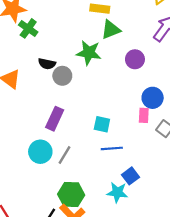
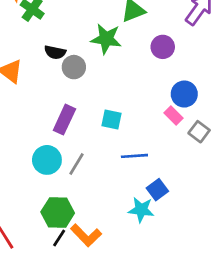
pink rectangle: (144, 115) -> (173, 116), turned -48
cyan square: (102, 124) -> (112, 120), moved
green hexagon: (71, 195) -> (58, 212), moved

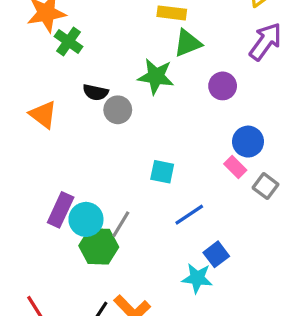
purple rectangle: (64, 120) -> (61, 210), moved
blue line: (134, 156) -> (189, 215), turned -30
green hexagon: (58, 212) -> (99, 246), moved

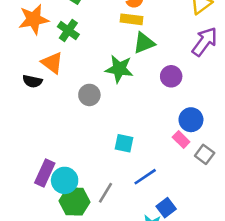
green cross: (69, 41) -> (68, 30), moved
black semicircle: (96, 92) -> (32, 81), moved
orange triangle: (43, 115) -> (52, 63), moved
gray line: (121, 224) -> (105, 193), moved

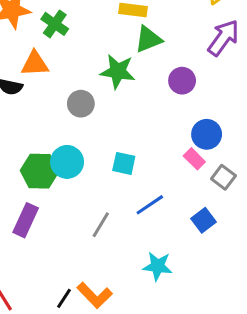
orange triangle: (52, 63) -> (35, 64), turned -40
purple rectangle: (45, 173) -> (26, 220), moved
cyan circle: (65, 180) -> (67, 162), moved
green hexagon: (75, 201) -> (39, 171), moved
blue square: (166, 208) -> (204, 220), moved

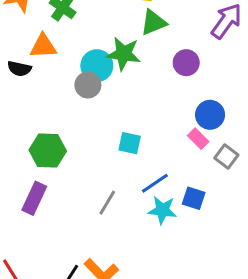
cyan circle: (67, 162) -> (97, 66), moved
blue square: (204, 220) -> (194, 198), moved, turned -35
cyan star: (158, 266) -> (162, 210), moved

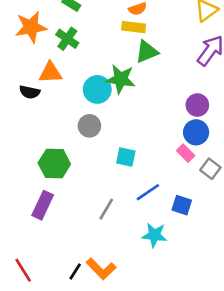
purple circle: (186, 63) -> (197, 105), moved
gray circle: (88, 85) -> (89, 126), moved
cyan star: (162, 210) -> (154, 235), moved

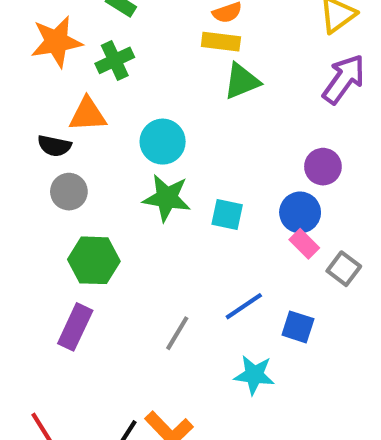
green cross: (67, 39) -> (115, 60), turned 30
green star: (121, 79) -> (167, 198), moved
gray circle: (89, 126) -> (69, 192), moved
blue circle: (196, 132) -> (300, 212), moved
cyan square: (126, 157) -> (227, 215), moved

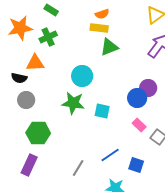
cyan circle: (163, 142) -> (82, 76), moved
blue circle: (300, 212) -> (137, 98), moved

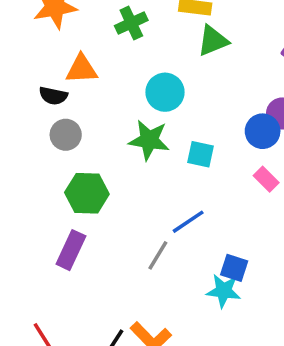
green cross: (48, 37) -> (131, 23), moved
blue line: (110, 155) -> (188, 222), moved
blue square: (136, 165) -> (234, 268), moved

